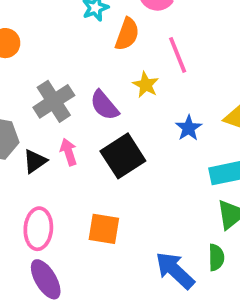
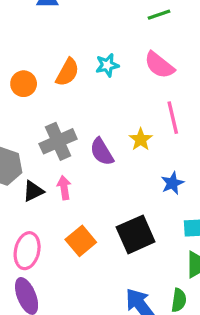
orange semicircle: (127, 34) -> (67, 72), moved
black square: (123, 156) -> (136, 234), moved
orange square: (104, 229) -> (81, 241), moved, turned 32

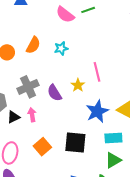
cyan star: (107, 65) -> (61, 48), moved
pink semicircle: (159, 65) -> (65, 15), moved
blue star: (172, 183) -> (97, 111), size x1.6
black square: (136, 234) -> (75, 142), turned 30

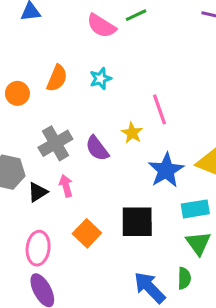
green triangle: (113, 160) -> (198, 243), turned -30

